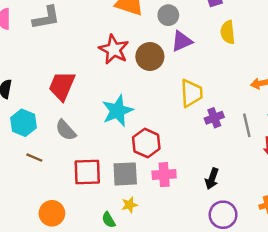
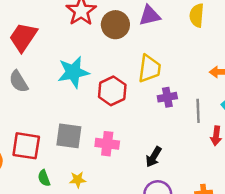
red hexagon: (146, 143) -> (112, 91), moved
red square: (87, 172) -> (26, 146), moved
yellow star: (130, 205) -> (78, 180), moved

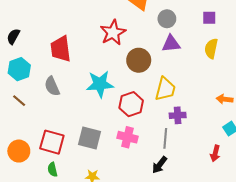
brown circle: (115, 25) -> (139, 60), moved
red trapezoid: (23, 37) -> (61, 49), turned -48
gray line: (198, 111) -> (165, 138), moved
pink cross: (107, 144) -> (127, 137), moved
green semicircle: (44, 178) -> (52, 169), moved

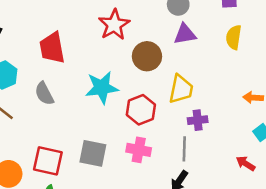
red arrow: (215, 153) -> (246, 163), turned 112

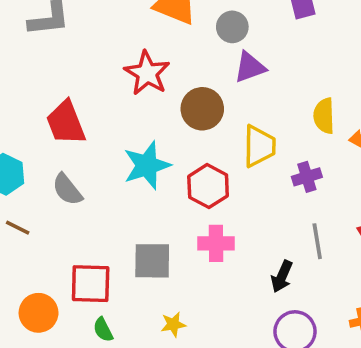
yellow semicircle: (234, 37) -> (324, 116), moved
purple cross: (198, 120) -> (307, 177), moved
gray line: (184, 149) -> (317, 241), moved

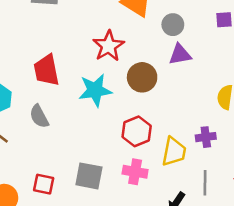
yellow trapezoid: (259, 146) -> (174, 152), moved
cyan star: (147, 165) -> (95, 90), moved
red square: (91, 284) -> (44, 184), size x0.7

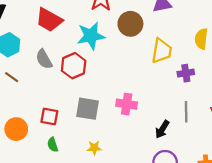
red trapezoid: (46, 70) -> (49, 20), turned -48
red hexagon: (137, 131) -> (74, 66), moved
yellow trapezoid: (174, 152) -> (162, 51), moved

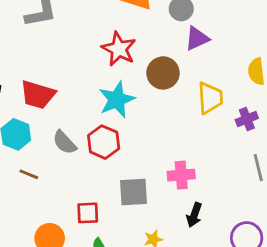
red trapezoid: (49, 20) -> (38, 95), moved
black arrow: (162, 129) -> (194, 215), moved

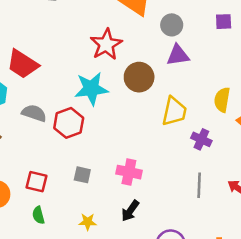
purple cross: (247, 119) -> (201, 139), turned 30
gray semicircle: (65, 142) -> (34, 113), turned 135
gray square: (133, 192) -> (82, 175), size x0.6

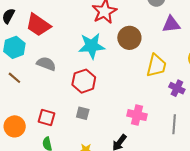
purple triangle: (178, 55) -> (171, 24), moved
red hexagon: (69, 123) -> (84, 81), moved
pink cross: (129, 172) -> (137, 115), moved

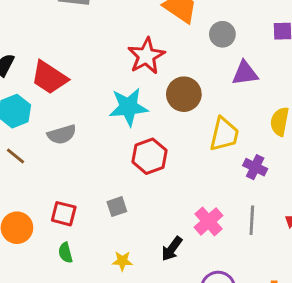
gray semicircle: (46, 64) -> (62, 134), turned 144
red hexagon: (84, 81) -> (150, 156), moved
gray square: (83, 113) -> (117, 207), turned -32
pink cross: (137, 115) -> (209, 221), moved, turned 36

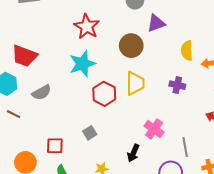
brown circle: (184, 94) -> (131, 46), moved
yellow trapezoid: (224, 134) -> (135, 83), moved
gray line: (252, 220) -> (185, 147), moved

